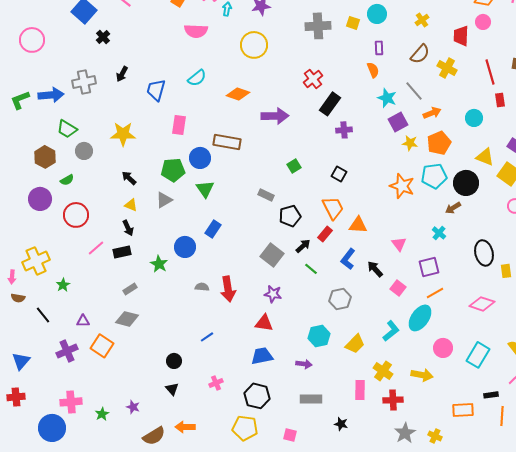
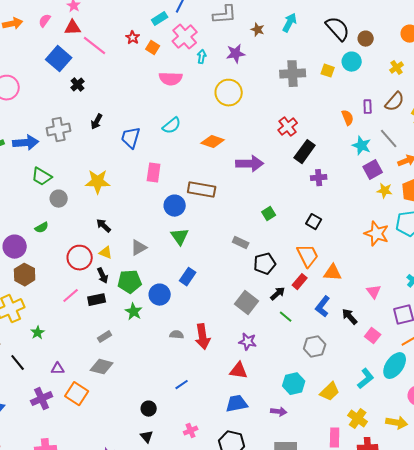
purple rectangle: (379, 48) -> (368, 107), moved
brown hexagon: (45, 157) -> (25, 275), moved
green pentagon: (173, 170) -> (130, 282), moved
red circle: (76, 215) -> (80, 258), moved

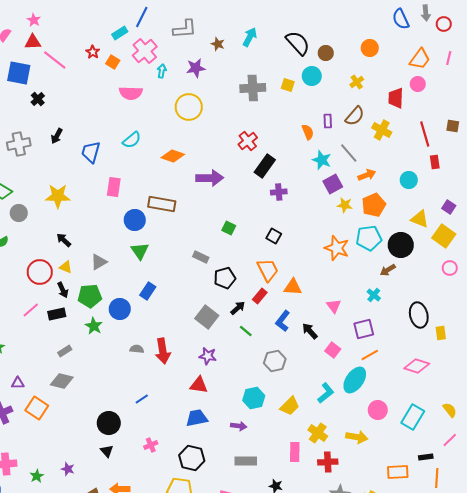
blue square: (59, 59) -> (19, 73), turned -30
green square: (269, 214) -> (229, 228), turned -32
black circle: (149, 409) -> (109, 423), size x1.5

